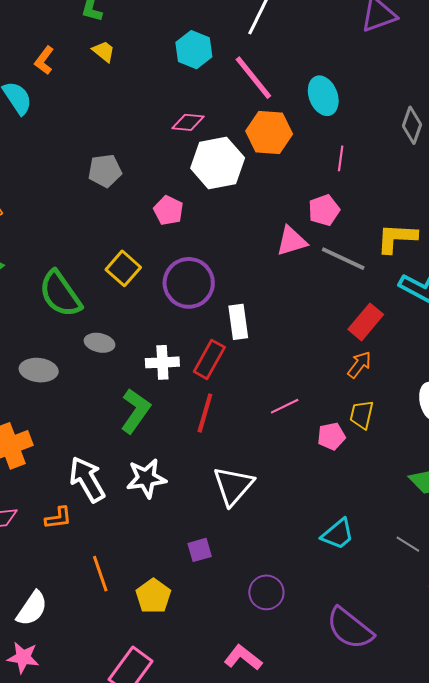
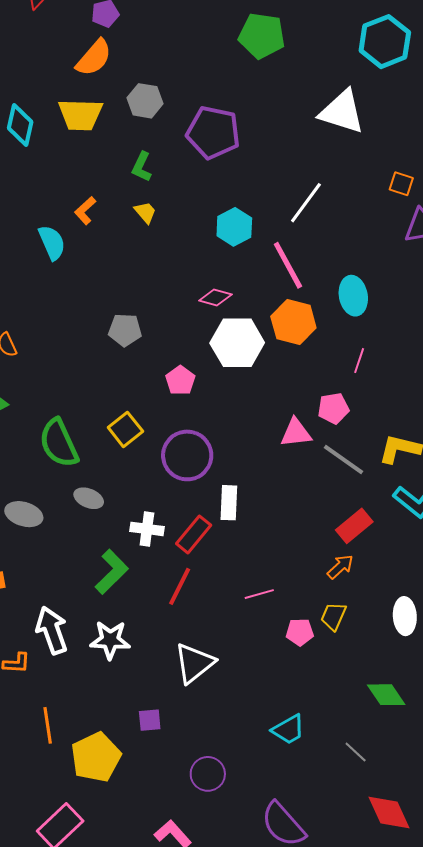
yellow pentagon: (153, 596) -> (96, 757), size x1.4

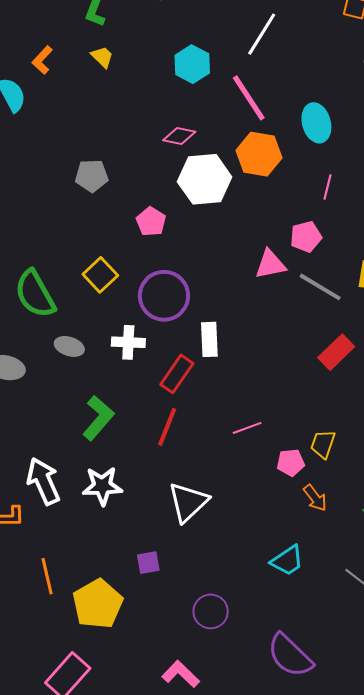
white cross: (147, 529) -> (128, 342), moved
orange arrow: (340, 567) -> (315, 498), moved, turned 100

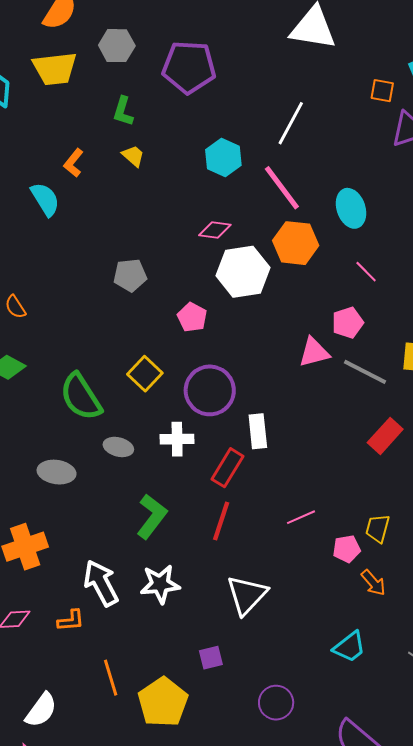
pink line: (328, 187) -> (366, 272), turned -55

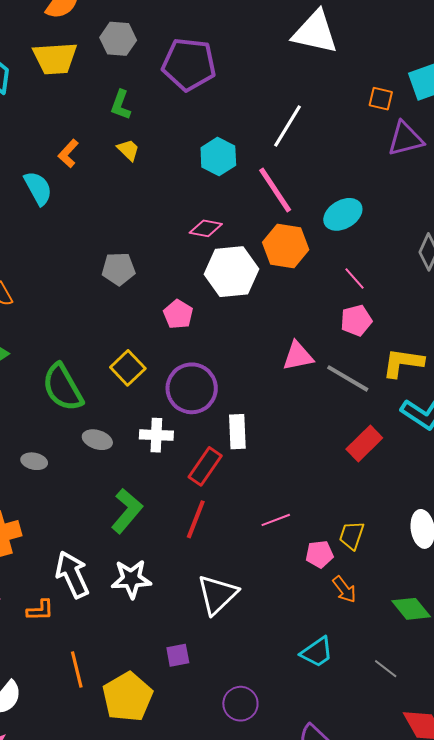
cyan ellipse: (351, 208) -> (343, 214), turned 75
pink pentagon: (348, 323) -> (356, 320), moved
gray ellipse: (57, 472) -> (34, 461), size x0.7

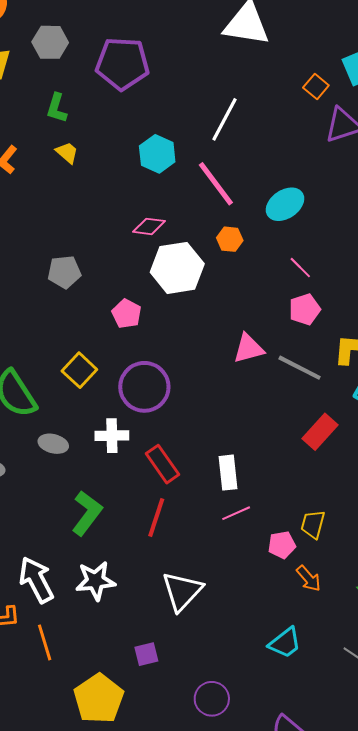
orange square: (381, 99) -> (316, 86), turned 30
orange hexagon: (286, 246) -> (230, 239), size x0.6
white rectangle: (237, 432) -> (228, 473), moved
red rectangle: (205, 466) -> (162, 464), turned -66
orange line: (77, 670) -> (45, 642), moved

